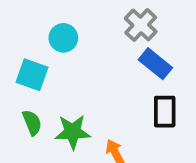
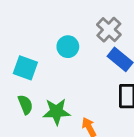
cyan circle: (63, 38) -> (68, 47), moved

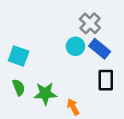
cyan circle: (68, 47) -> (75, 46), moved

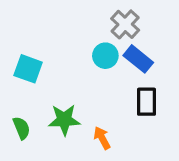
green semicircle: (19, 87) -> (21, 128), moved

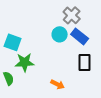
green star: (64, 120) -> (25, 62), moved
orange arrow: (102, 138) -> (58, 84), turned 144

